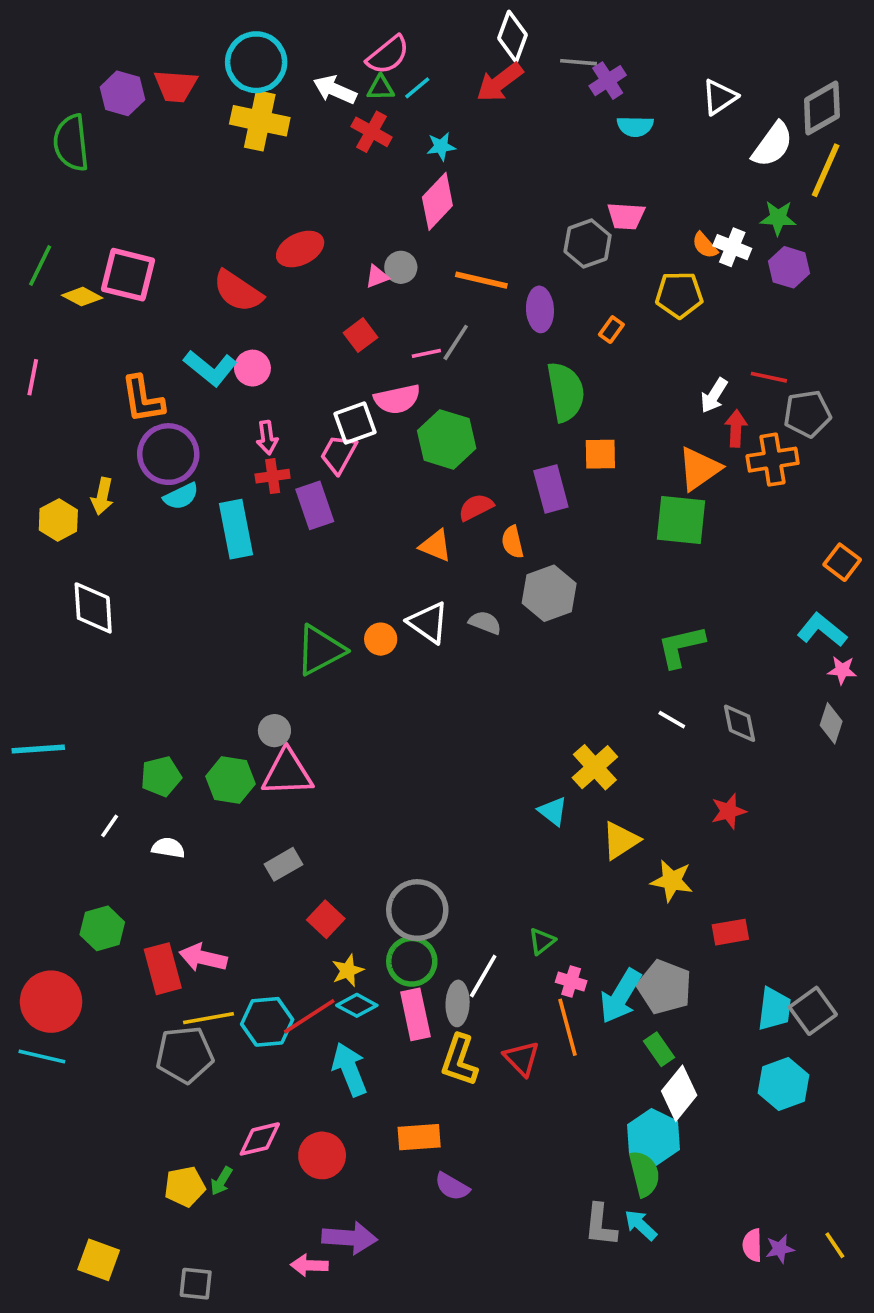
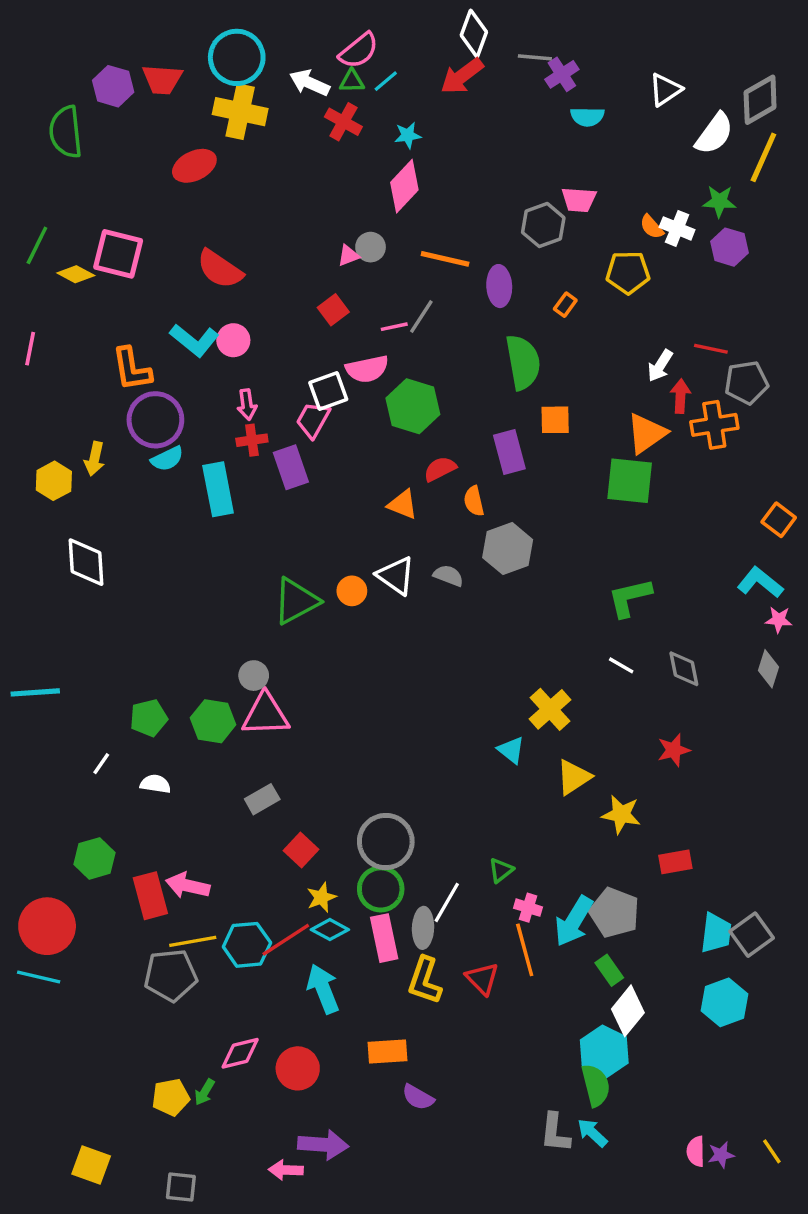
red ellipse: (300, 249) -> (194, 166), moved

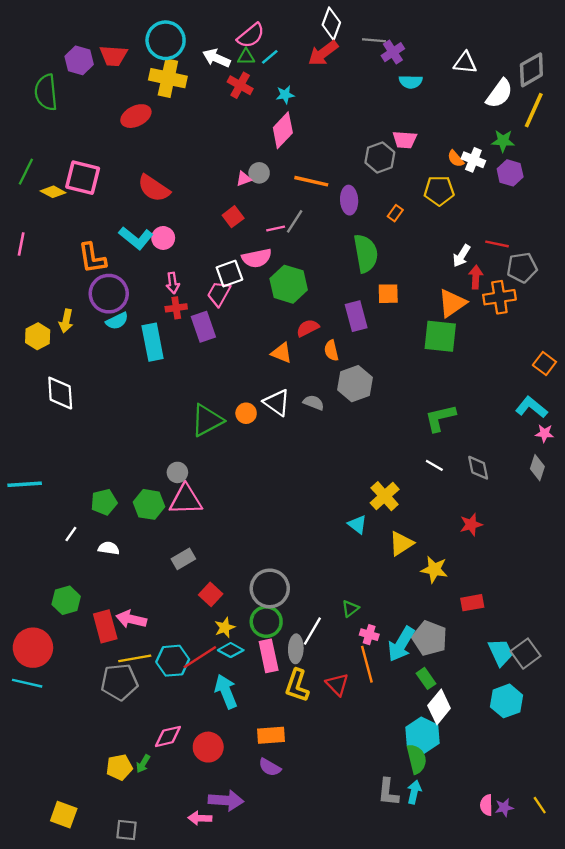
white triangle: (665, 90) -> (465, 63), turned 40
cyan trapezoid: (716, 933) -> (501, 652), turned -32
purple semicircle: (418, 1097) -> (270, 767), moved
cyan arrow: (592, 1133) -> (414, 792), turned 60

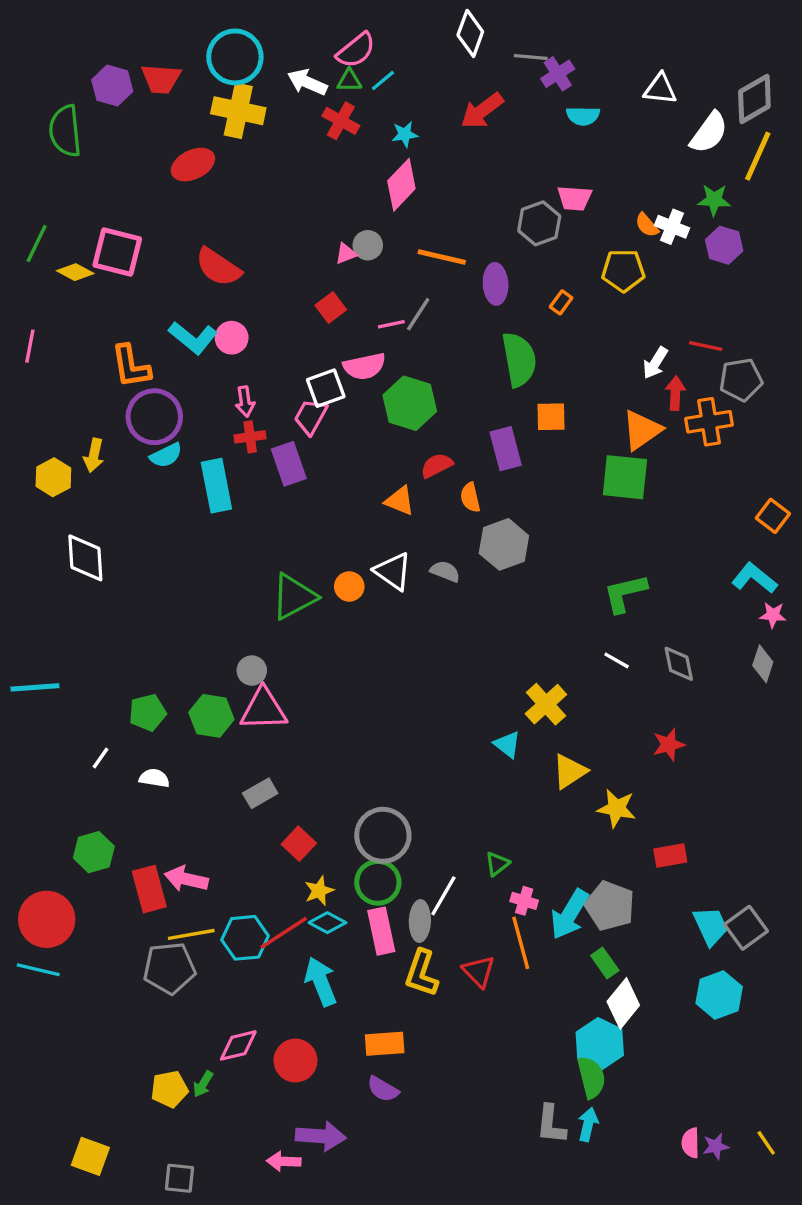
red arrow: (323, 53) -> (482, 111), moved

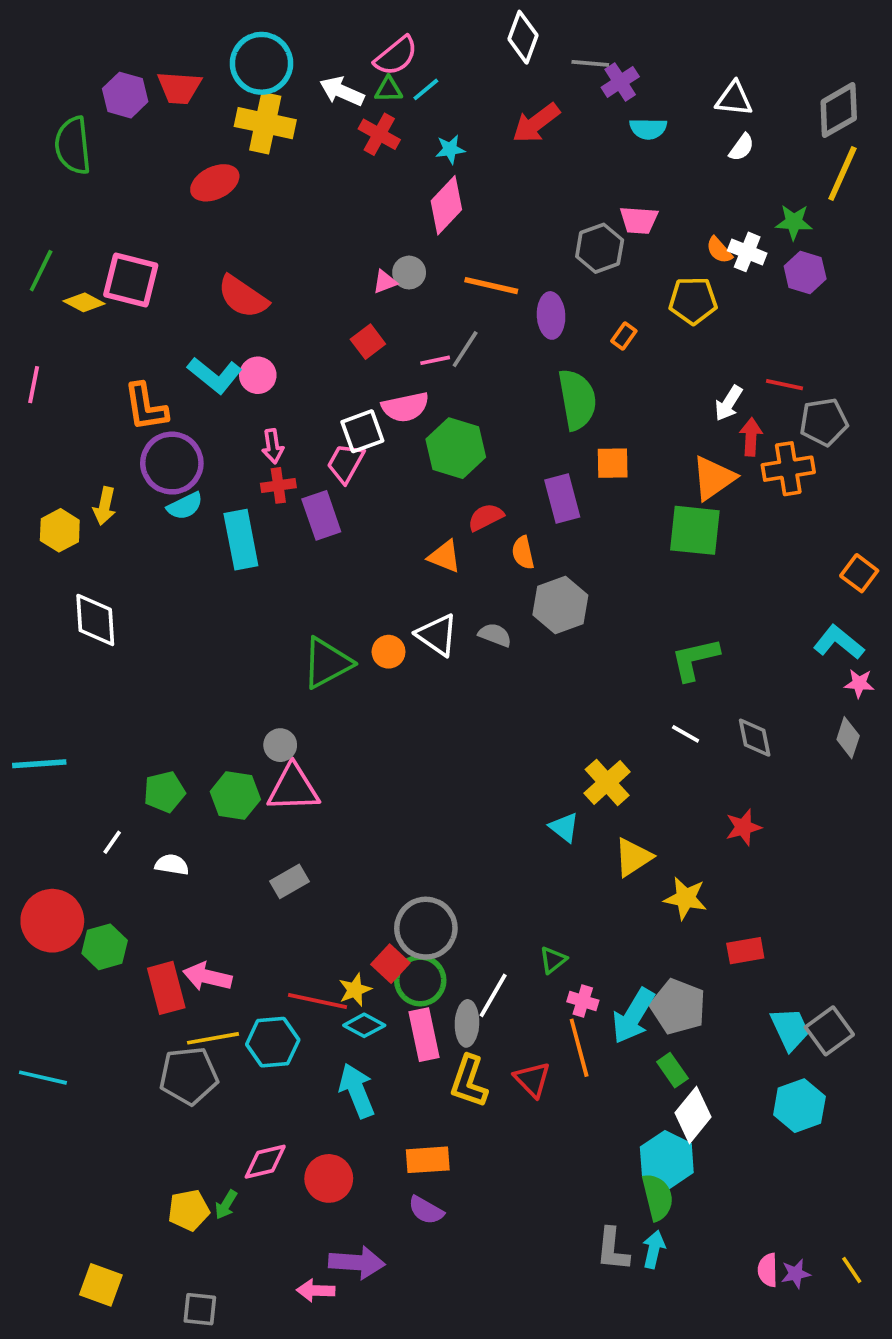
white semicircle: (709, 133) -> (742, 147), moved, size x0.6
red square: (299, 844) -> (390, 964), moved
red circle: (47, 919) -> (52, 921), moved
red line: (284, 933) -> (318, 1001), moved, turned 45

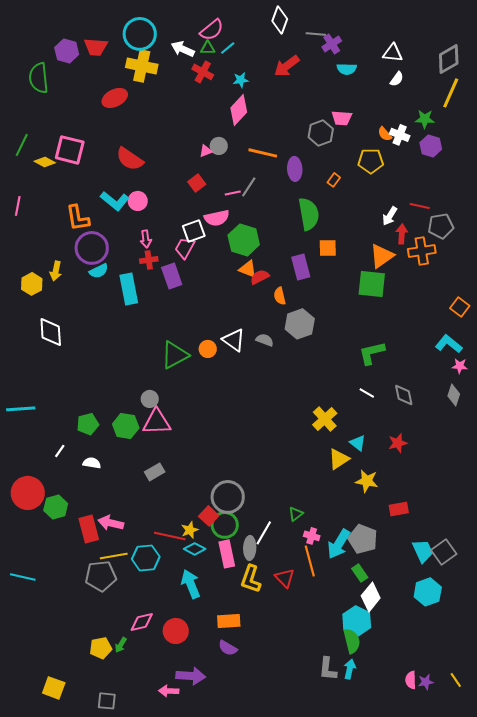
orange triangle: (445, 556) -> (248, 269), moved
cyan triangle: (564, 827) -> (358, 443), moved

